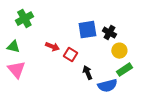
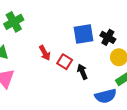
red arrow: (52, 47) -> (45, 53), turned 40
black arrow: (87, 73) -> (82, 72), moved

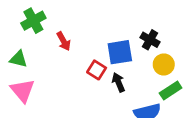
blue square: (83, 34) -> (120, 52), moved
red arrow: (45, 53) -> (64, 41), moved

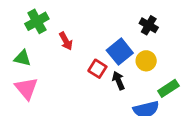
black cross: (150, 40) -> (149, 25), moved
blue square: (120, 52) -> (120, 52), turned -30
yellow circle: (164, 64) -> (146, 61), moved

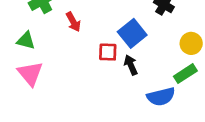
yellow circle: (146, 61) -> (191, 43), moved
red square: (97, 69) -> (108, 52), turned -30

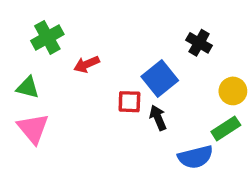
red arrow: (73, 22) -> (87, 64), turned 96

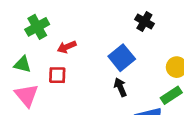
black cross: (199, 43) -> (144, 22), moved
red square: (129, 102) -> (57, 75), moved

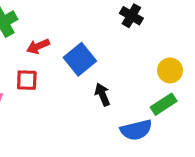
blue square: (122, 58) -> (80, 59), moved

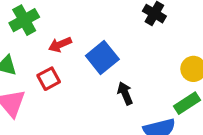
red square: (27, 80) -> (49, 79), turned -30

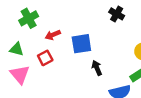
blue square: (102, 57) -> (81, 44), turned 30

